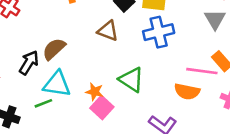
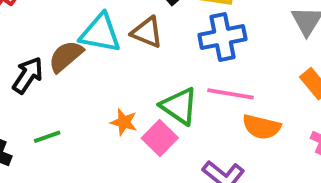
pink line: (202, 71) -> (231, 94), moved
cyan triangle: (57, 84) -> (100, 33), moved
pink square: (102, 108) -> (160, 138), moved

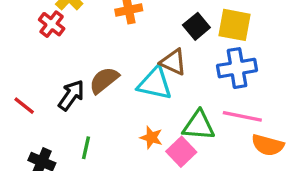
cyan triangle: (100, 33) -> (155, 83), moved
green triangle: (179, 106) -> (199, 125), turned -32
green line: (47, 137) -> (86, 148), turned -60

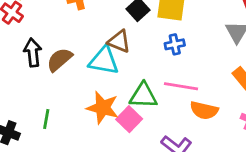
blue cross: (237, 68) -> (175, 44), size x0.6
black arrow: (71, 95) -> (33, 52), moved, turned -40
orange star: (151, 137) -> (103, 108), size x1.6

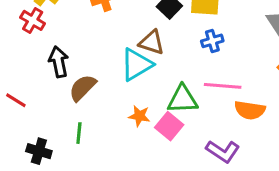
brown semicircle: (59, 60) -> (83, 88), moved
cyan triangle: (104, 61) -> (137, 65), turned -36
orange star: (103, 108) -> (139, 116), size x0.6

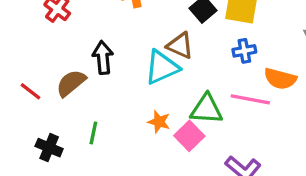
black arrow: (59, 62) -> (103, 57), moved
brown semicircle: (83, 88) -> (71, 83), moved
orange semicircle: (250, 110) -> (280, 79), moved

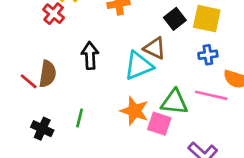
brown semicircle: (71, 83) -> (48, 74), moved, turned 136
orange star: (159, 122) -> (134, 111), size x1.5
pink square: (189, 136) -> (159, 124), turned -30

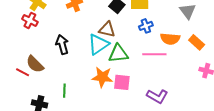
brown semicircle: (48, 74) -> (35, 64), turned 138
green triangle: (174, 102) -> (118, 54), moved

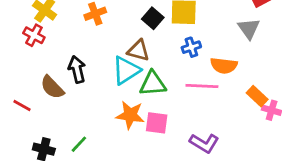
orange rectangle: (197, 42) -> (257, 96), moved
brown semicircle: (35, 64) -> (52, 87), moved
green line: (64, 91) -> (79, 144), moved, turned 40

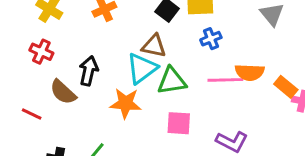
red cross: (34, 35) -> (41, 52), moved
orange semicircle: (224, 66) -> (250, 72), moved
black arrow: (77, 69) -> (89, 71), turned 30
orange star: (130, 115) -> (126, 103), moved

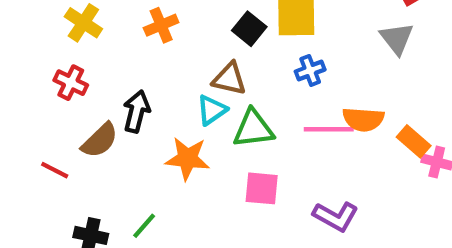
cyan triangle: (142, 68) -> (212, 110), size x0.7
brown semicircle: (63, 92) -> (100, 140), turned -88

